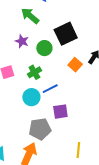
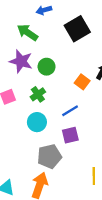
black square: (66, 34) -> (77, 29), moved
purple star: (22, 41) -> (21, 61), size x1.5
blue line: (50, 89) -> (70, 111), moved

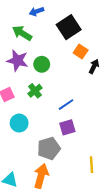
orange square: (82, 82) -> (81, 52), moved
cyan circle: (37, 122) -> (19, 123), moved

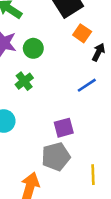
blue line: (66, 105) -> (87, 85), moved
gray pentagon: (49, 148) -> (56, 157), moved

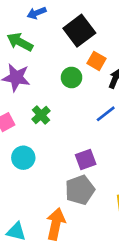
green circle: (33, 48) -> (72, 77), moved

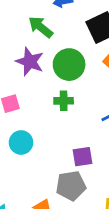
green circle: (72, 77) -> (69, 65), moved, size x1.5
green cross: (41, 115) -> (64, 101), moved, turned 30

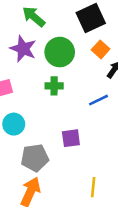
gray pentagon: (71, 186) -> (35, 158), moved

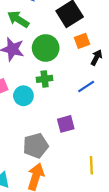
orange square: (101, 49) -> (82, 41), turned 35
cyan circle: (14, 124) -> (23, 96), moved

